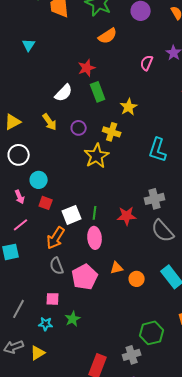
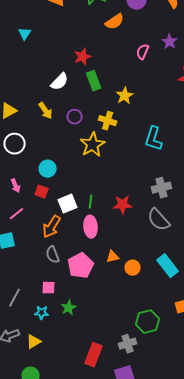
orange semicircle: (108, 36) -> (115, 22), moved
cyan circle: (39, 180) -> (48, 169), moved
gray cross: (155, 199) -> (162, 188), moved

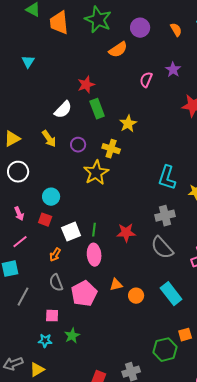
cyan L-shape: (154, 139) -> (167, 178), moved
orange arrow: (52, 227) -> (55, 255), size x0.6
gray line: (15, 298) -> (23, 297), moved
green hexagon: (148, 322) -> (165, 350), moved

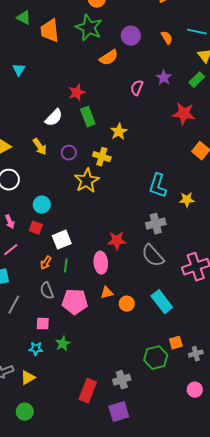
green line: (94, 230) -> (66, 266), moved
pink ellipse: (94, 255) -> (101, 263), moved
pink pentagon: (84, 294) -> (75, 302), turned 30

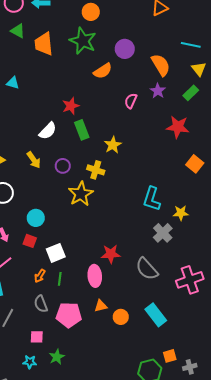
orange semicircle: (167, 38) -> (161, 65), moved, size x1.6
cyan triangle: (19, 70) -> (13, 83), turned -48
gray cross: (156, 224) -> (163, 233), moved, turned -30

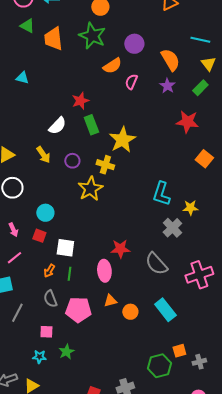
pink semicircle: (131, 101) -> (131, 82), moved
yellow star: (113, 145) -> (122, 140), size x1.5
white square: (56, 253) -> (65, 248), turned 30

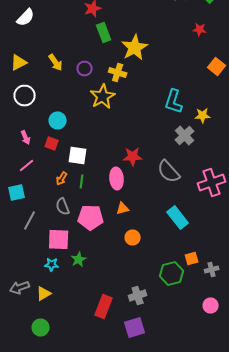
red star: (187, 122) -> (200, 30), size x0.6
white semicircle: (57, 126) -> (26, 18), moved
orange circle: (130, 312) -> (133, 238), moved
pink square: (46, 332) -> (59, 240), size x1.6

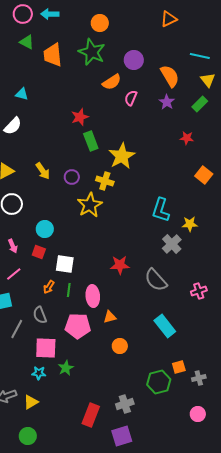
pink ellipse: (117, 178) -> (93, 296), moved
pink cross: (212, 182) -> (199, 291), size x0.6
gray semicircle: (63, 206) -> (40, 315), moved

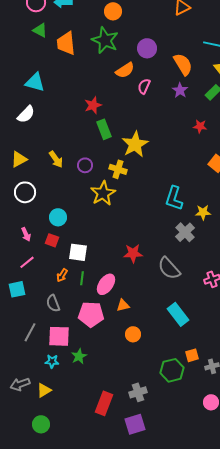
cyan triangle: (22, 94) -> (35, 82), size x1.5
pink ellipse: (93, 296) -> (106, 284), turned 40
gray line: (17, 329) -> (30, 332), moved

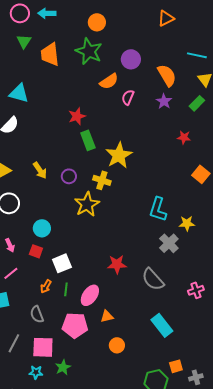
green triangle: (40, 30) -> (24, 41), turned 35
white square: (78, 252) -> (62, 263), turned -30

